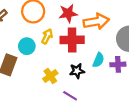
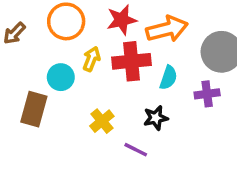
cyan semicircle: (98, 60) -> (168, 78), moved
black star: (77, 71) -> (156, 118), moved

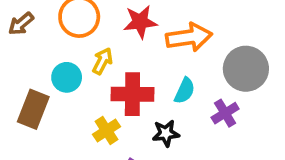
red cross: (132, 61) -> (132, 94), moved
purple cross: (207, 94) -> (225, 113), turned -30

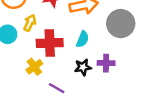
purple cross: (225, 113) -> (106, 63), moved, turned 35
black star: (166, 133) -> (83, 67), moved

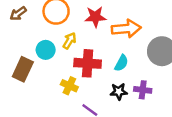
yellow cross: (34, 67) -> (69, 86), turned -35

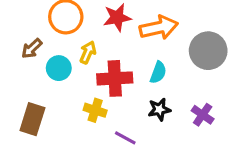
brown arrow: (18, 13) -> (32, 48), moved
brown rectangle: (23, 69) -> (32, 119), moved
purple cross: (143, 90) -> (203, 115), moved, turned 35

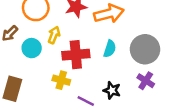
gray circle: (208, 51) -> (145, 49), moved
black star: (159, 109) -> (112, 90), moved, turned 30

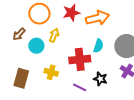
red cross: (76, 55) -> (80, 59), moved
yellow cross: (61, 80) -> (51, 72), moved

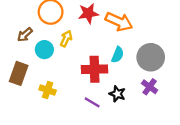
orange arrow: (98, 18) -> (119, 22), turned 35
yellow cross: (51, 72) -> (48, 90), moved
brown rectangle: (21, 78) -> (19, 73), moved

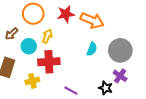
red cross: (95, 69) -> (49, 62), moved
yellow cross: (48, 90) -> (32, 81), turned -32
black star: (117, 94) -> (106, 88), moved

